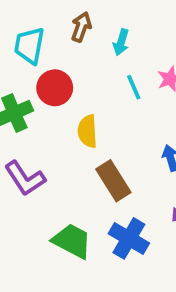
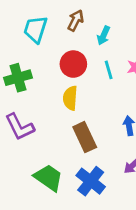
red circle: (55, 88) -> (73, 64), moved

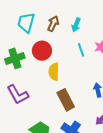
brown arrow: (76, 20) -> (53, 24), moved
red circle: (73, 64) -> (42, 51), moved

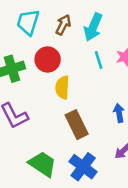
cyan arrow: (76, 25) -> (93, 27), size x1.5

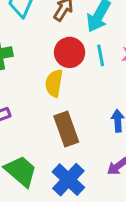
red circle: (48, 59) -> (70, 52), moved

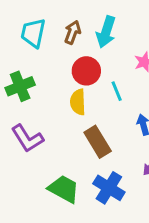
cyan line: (101, 55) -> (117, 91), moved

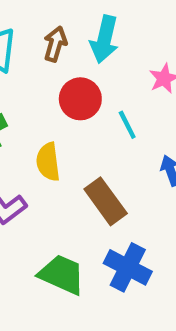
yellow semicircle: (78, 102) -> (48, 162), moved

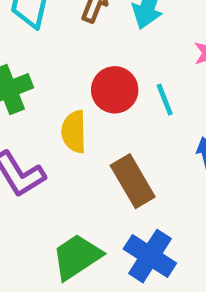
red circle: (80, 99) -> (115, 90), moved
green trapezoid: (62, 274) -> (77, 257), turned -63

